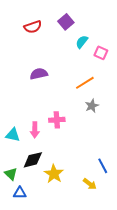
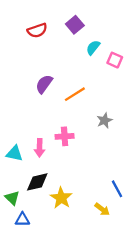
purple semicircle: (39, 74) -> (44, 84), turned -42
orange line: (85, 83) -> (75, 94), moved

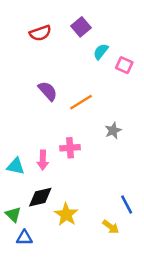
purple semicircle: (44, 84) -> (48, 91), turned 102

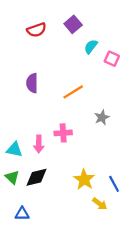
purple semicircle: (48, 91) -> (32, 83), moved, turned -138
green triangle: (13, 214) -> (12, 177), moved
yellow star: (66, 214) -> (84, 179), moved

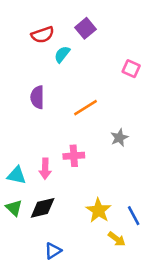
cyan semicircle: (91, 47) -> (62, 54), moved
blue triangle: (22, 214) -> (53, 251), moved, turned -32

